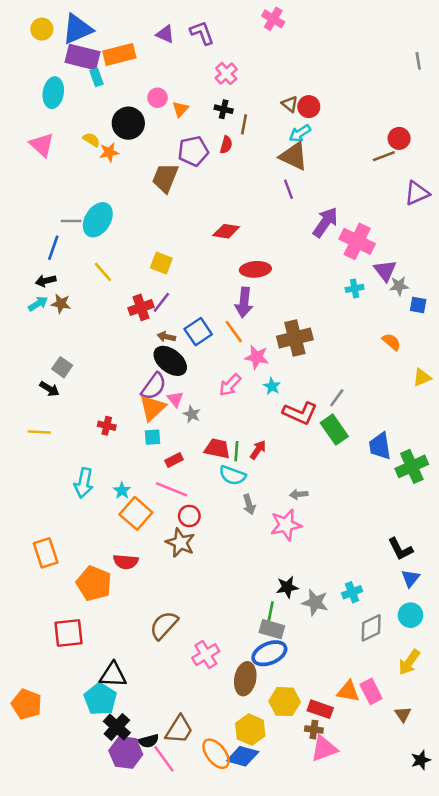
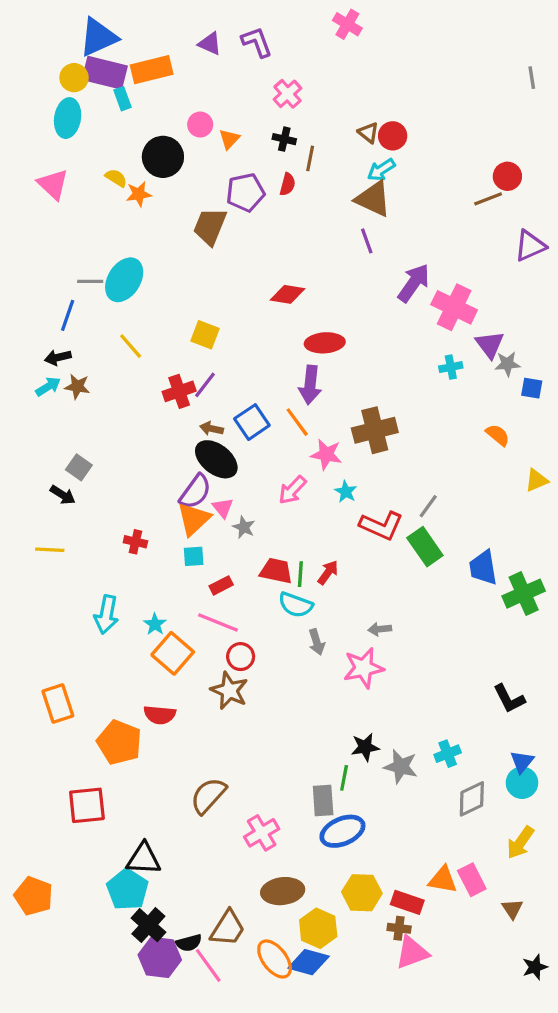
yellow circle: (42, 29) -> (74, 78), moved
blue triangle: (411, 578) -> (522, 762), moved
gray rectangle: (272, 629) -> (323, 801), moved, turned 70
brown ellipse: (245, 679) -> (283, 891), moved, turned 72

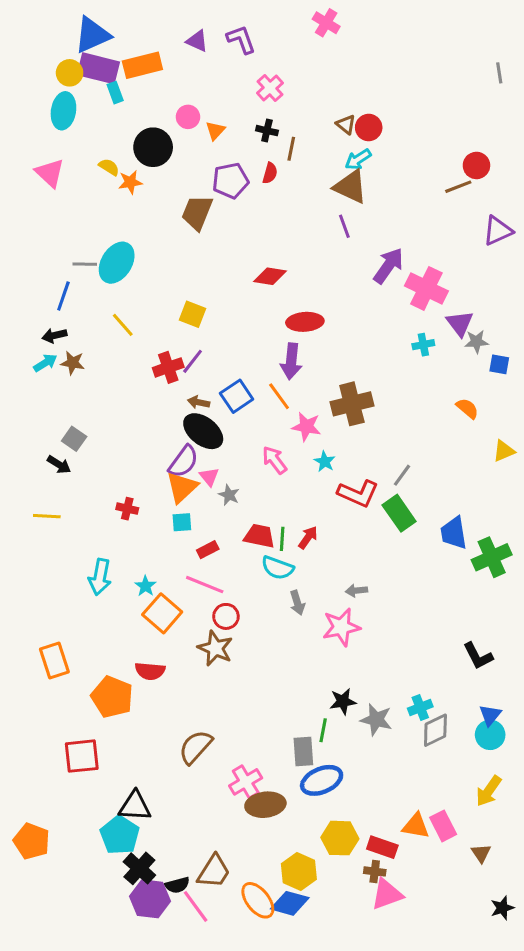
pink arrow: (292, 490) -> (275, 460), turned 100
gray diamond: (472, 799) -> (435, 730), moved
brown ellipse: (283, 891) -> (265, 805), moved

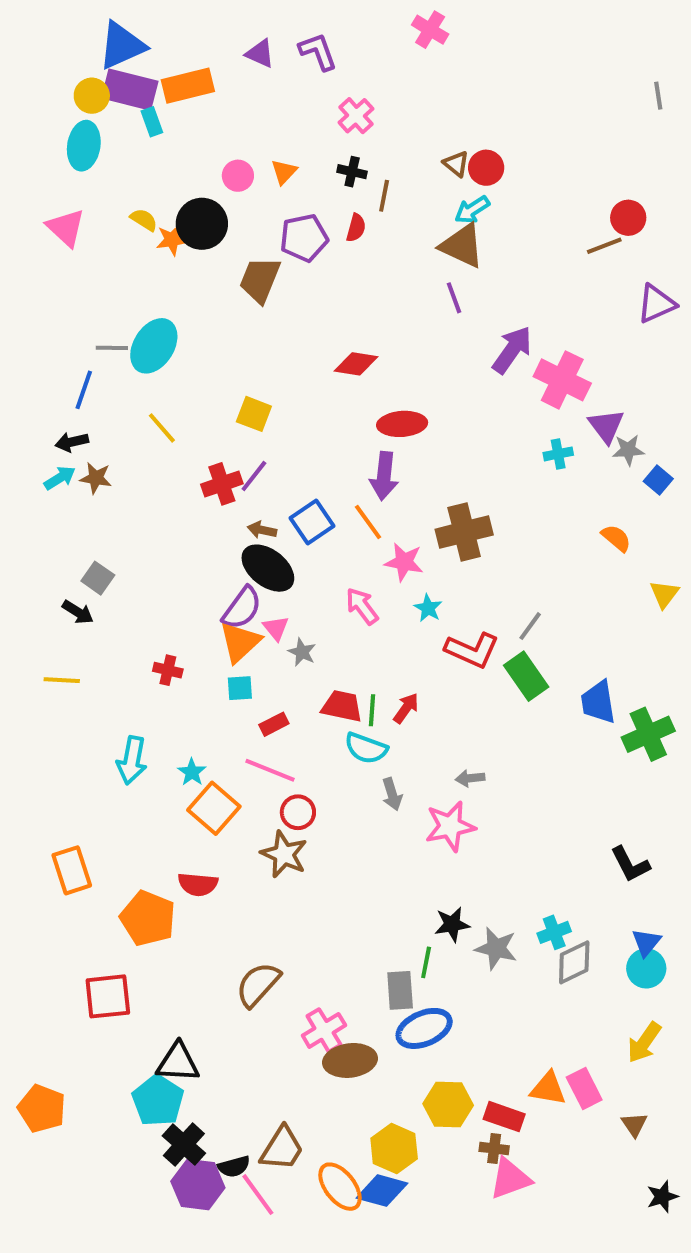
pink circle: (188, 117) -> (238, 176), moved
black circle: (153, 147) -> (202, 224), moved
blue square: (499, 364) -> (658, 480), turned 30
yellow triangle: (504, 451) -> (664, 594), turned -30

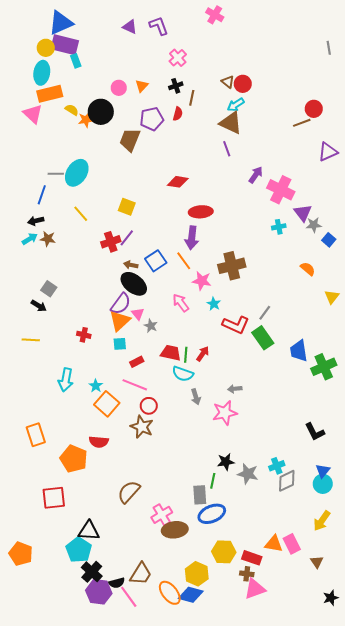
orange rectangle: (188, 86) -> (50, 94), moved
black cross: (352, 172) -> (176, 86), turned -32
purple arrow: (512, 350) -> (256, 175), size x0.7

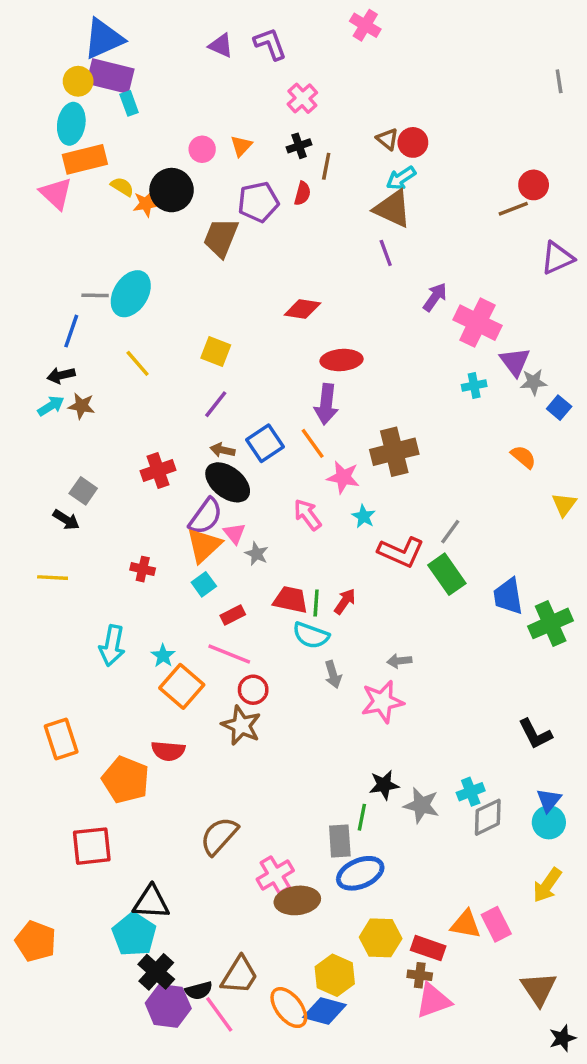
red cross: (111, 242) -> (158, 470), moved
cyan square: (120, 344) -> (204, 584), turned -32
brown triangle: (317, 562) -> (539, 989), moved, size x1.6
black star: (331, 598) -> (562, 1038), moved

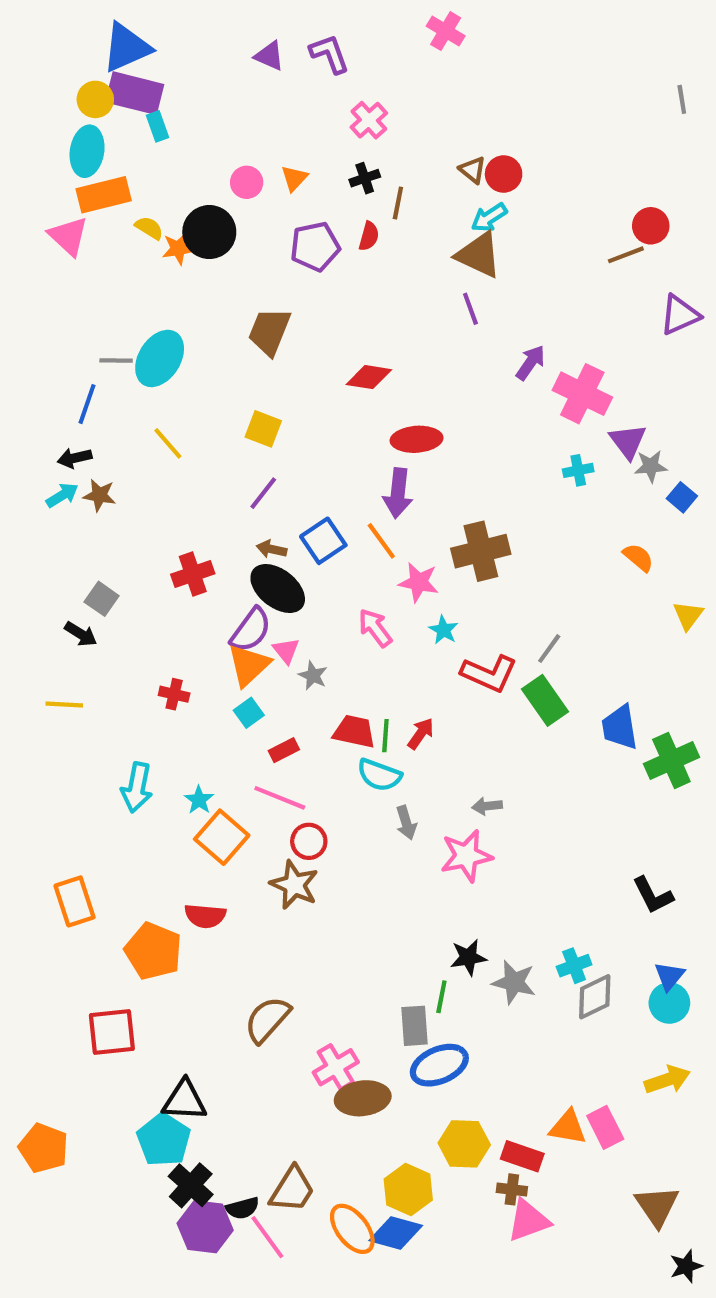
brown trapezoid: (221, 238) -> (269, 332), moved
yellow arrow: (547, 885) -> (667, 1080), turned -144

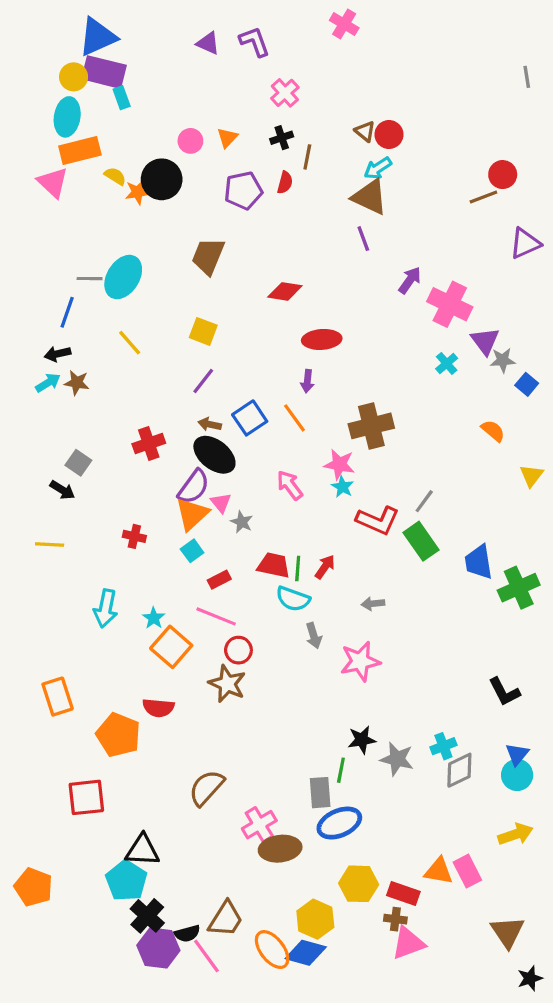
cyan cross: (578, 470) -> (447, 363), turned -30
purple arrow: (398, 493) -> (307, 381), size x0.6
pink star: (419, 582) -> (339, 464), moved
gray arrow: (487, 806) -> (373, 604), moved

